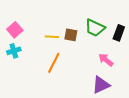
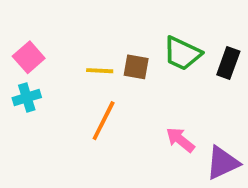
pink arrow: (106, 60) -> (180, 140), moved
purple triangle: (101, 85) -> (223, 163), moved

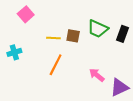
pink square: (29, 57) -> (26, 14), moved

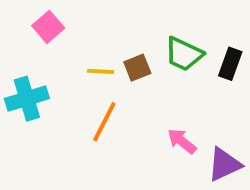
brown square: (73, 36) -> (137, 68), turned -32
cyan cross: (14, 52) -> (27, 99), size x1.5

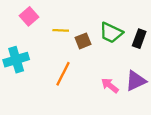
yellow line: (100, 71) -> (61, 30), moved
purple triangle: (224, 164) -> (136, 81), moved

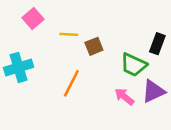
green trapezoid: (111, 33) -> (134, 65), moved

